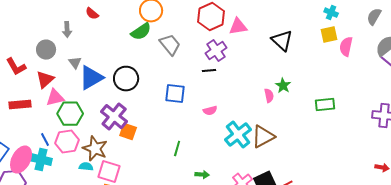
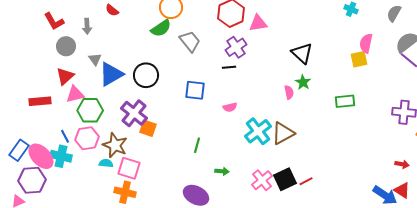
yellow square: (329, 35) -> (359, 59), moved
black triangle: (282, 41) -> (302, 53), moved
red L-shape: (16, 67) -> (54, 21), moved
pink ellipse: (21, 160) -> (41, 156), turned -72

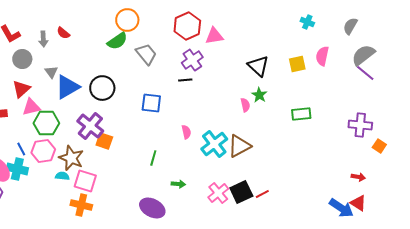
red semicircle: (112, 10) -> (63, 33), moved
yellow square: (359, 59) -> (297, 64), moved
pink semicircle: (230, 107) -> (186, 132), moved, turned -88

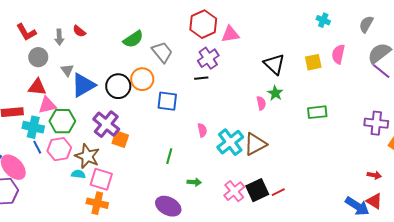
orange circle: (127, 20) -> (142, 79), moved
red triangle: (21, 89) -> (37, 87), turned 48
cyan cross: (17, 169) -> (33, 127), moved

